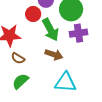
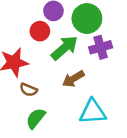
green arrow: (50, 30) -> (64, 48), turned -95
brown arrow: (54, 55) -> (73, 79), turned 138

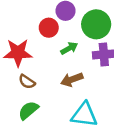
green arrow: (64, 48) -> (69, 48), size x0.6

